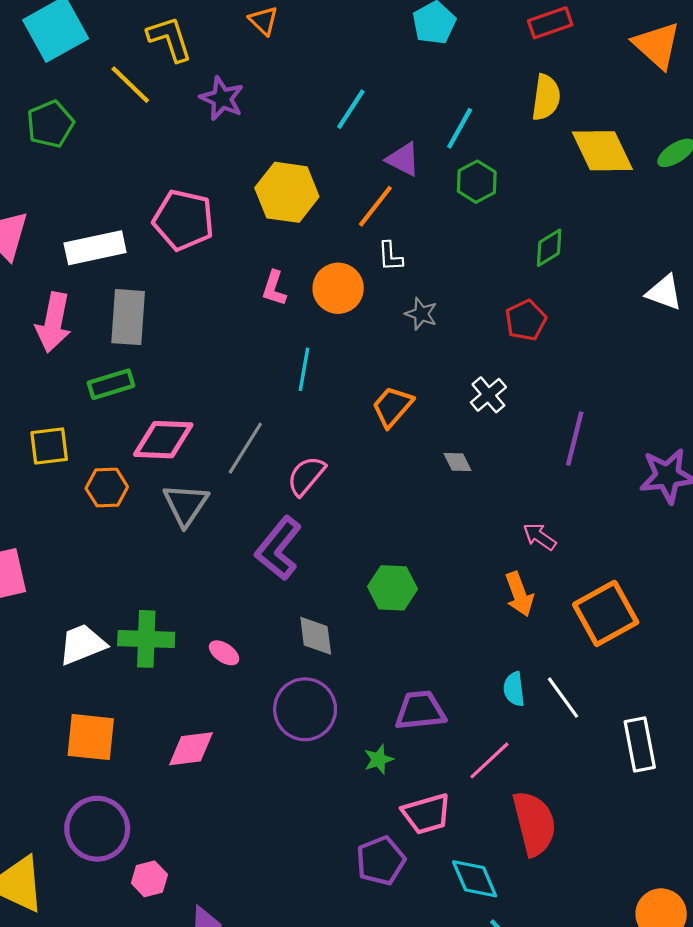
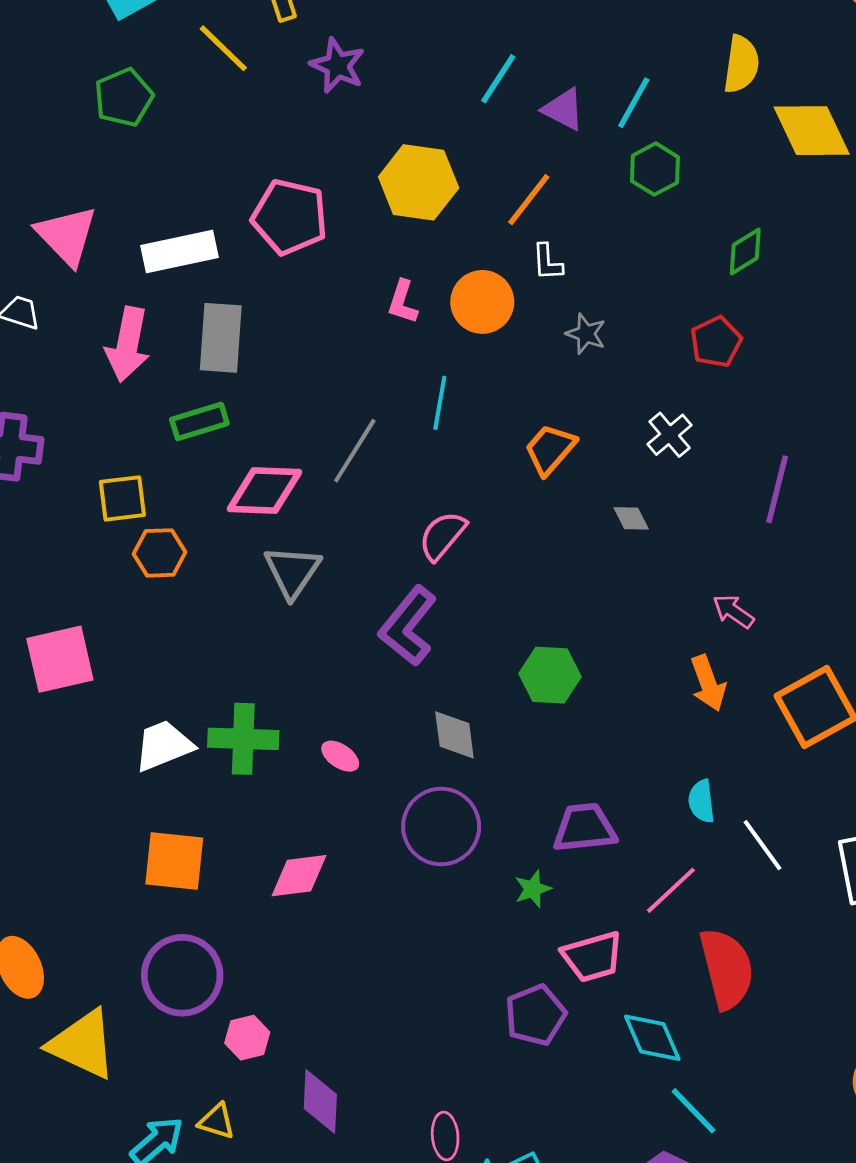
purple triangle: (403, 159) -> (563, 109), moved
gray line: (245, 448) -> (355, 451), moved
orange hexagon: (107, 488) -> (160, 553), moved
white line: (563, 698) -> (763, 845), moved

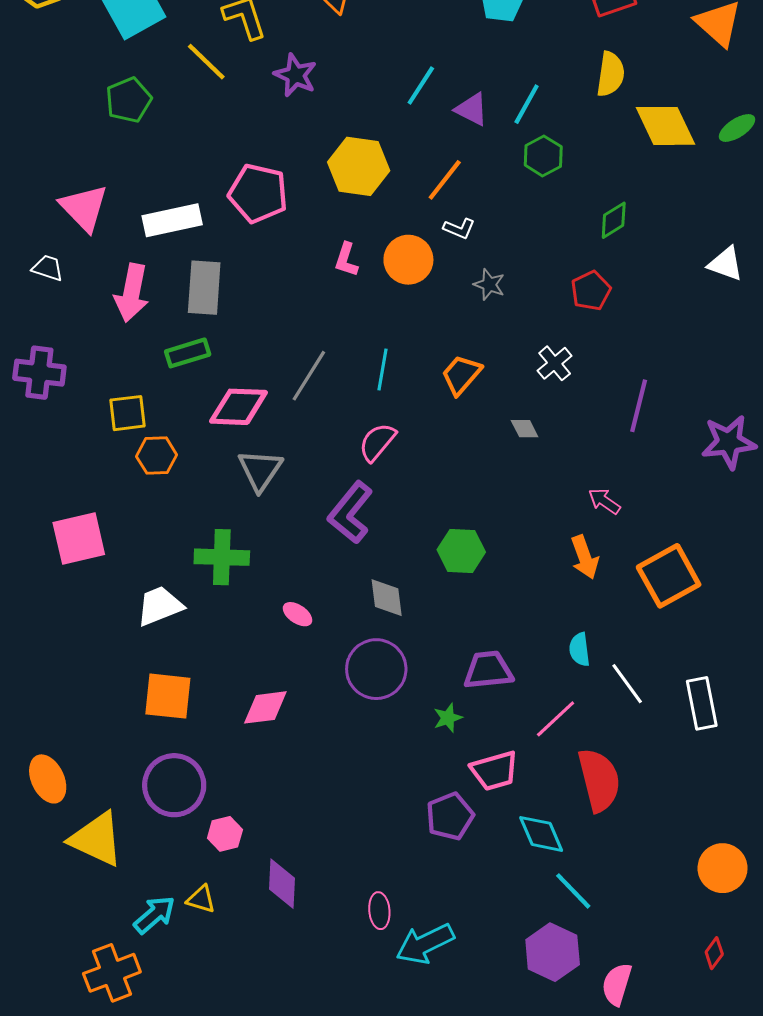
white L-shape: (547, 262) -> (459, 229), turned -64
cyan line: (440, 403) -> (383, 370), moved
green cross: (243, 739) -> (222, 557), moved

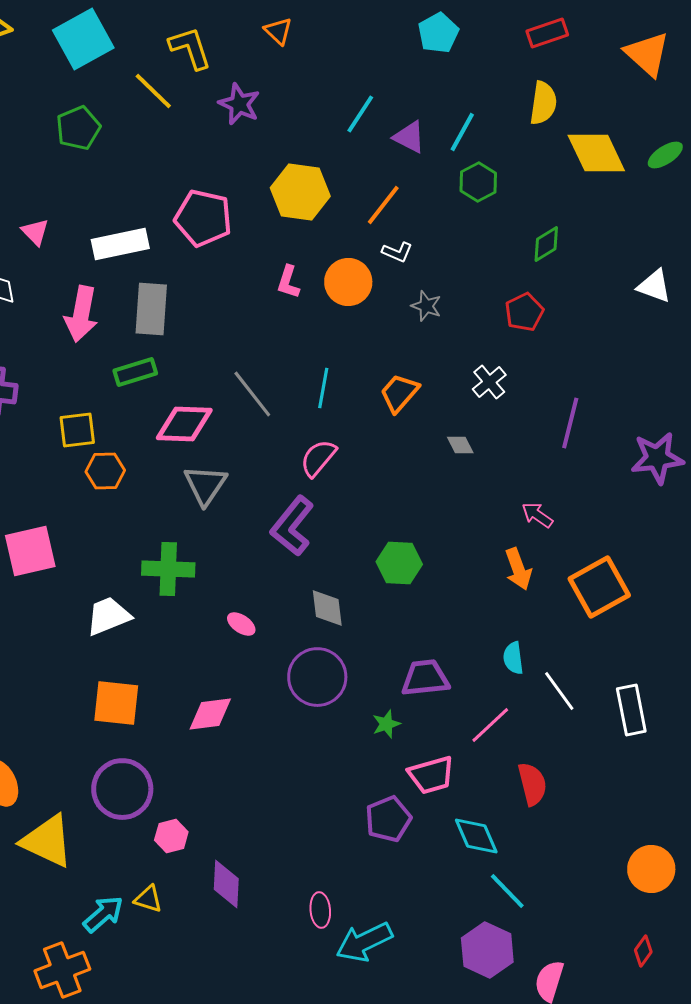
pink triangle: (84, 208) -> (35, 232), size x0.6
gray line: (309, 376) -> (252, 394), turned -70
red semicircle: (599, 780) -> (532, 784), size x0.7

